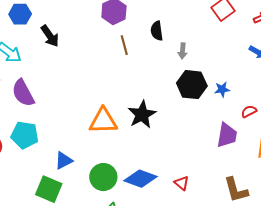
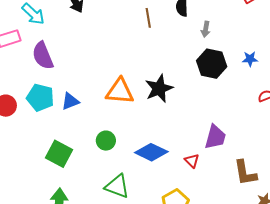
blue star: (222, 89) -> (250, 59), moved
purple trapezoid: (227, 135) -> (215, 137), moved
blue triangle: (64, 161) -> (70, 101), moved
green circle: (103, 177) -> (106, 141), moved, size x0.7

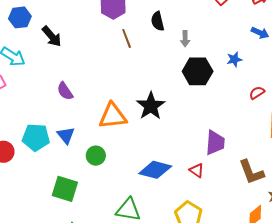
purple semicircle: (43, 56) -> (65, 91), moved, size x0.7
blue triangle: (70, 101) -> (66, 135), turned -36
green circle: (106, 141) -> (96, 156), moved

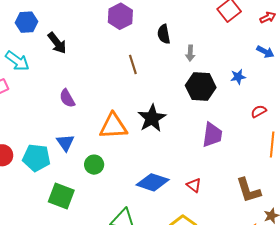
brown line: (127, 38) -> (133, 64), moved
cyan pentagon: (36, 137) -> (36, 158), moved
purple trapezoid: (215, 143) -> (212, 135), moved

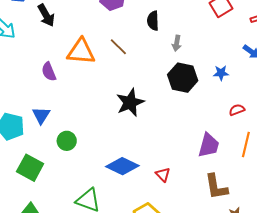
brown line: (133, 64) -> (118, 47), turned -36
orange triangle: (113, 126) -> (81, 52), moved
purple trapezoid: (212, 135) -> (209, 145), moved

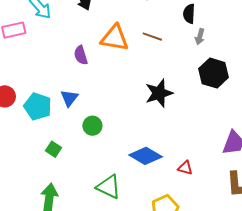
gray arrow: (177, 43) -> (200, 37), moved
brown line: (118, 47) -> (152, 37), turned -30
green square: (30, 168) -> (54, 149), size x0.6
red triangle: (163, 175) -> (185, 168), turned -35

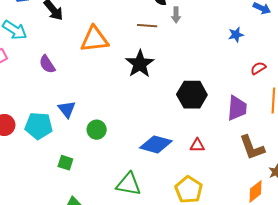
brown line: (152, 37) -> (147, 26), moved
purple semicircle: (81, 55) -> (47, 64), moved
black hexagon: (214, 73) -> (192, 95), moved
black star: (159, 93) -> (140, 64), moved

